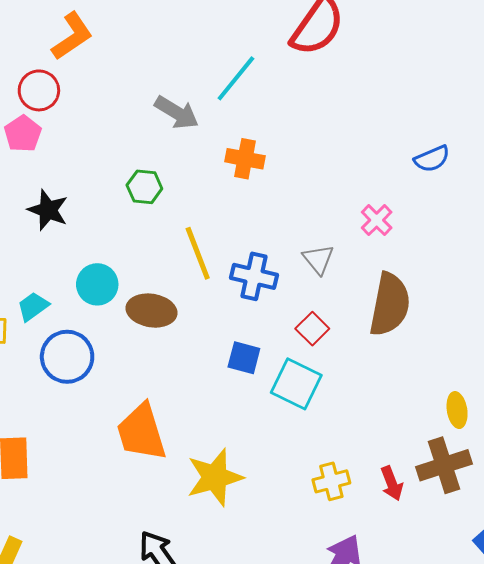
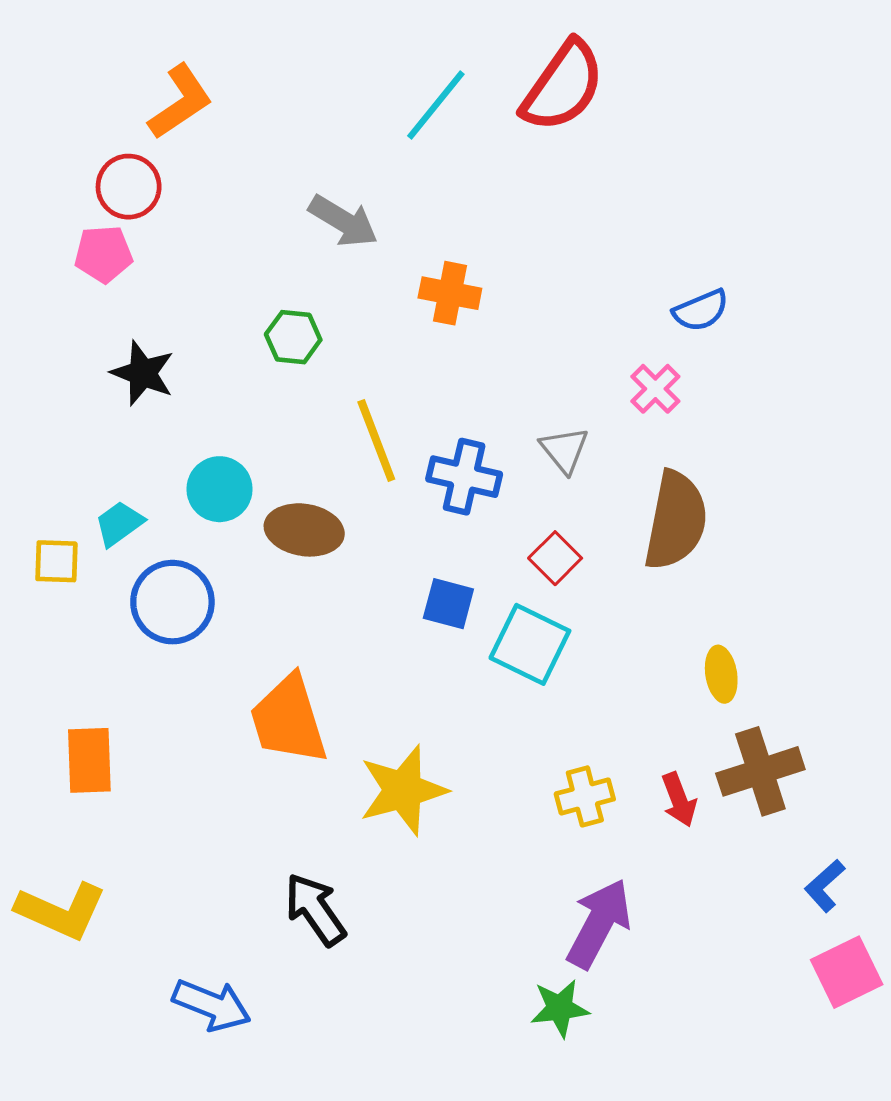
cyan line: (236, 78) -> (436, 105), moved
pink pentagon: (23, 134) -> (103, 254), turned 30
blue semicircle: (432, 159) -> (701, 310), moved
yellow ellipse: (457, 410) -> (721, 674), moved

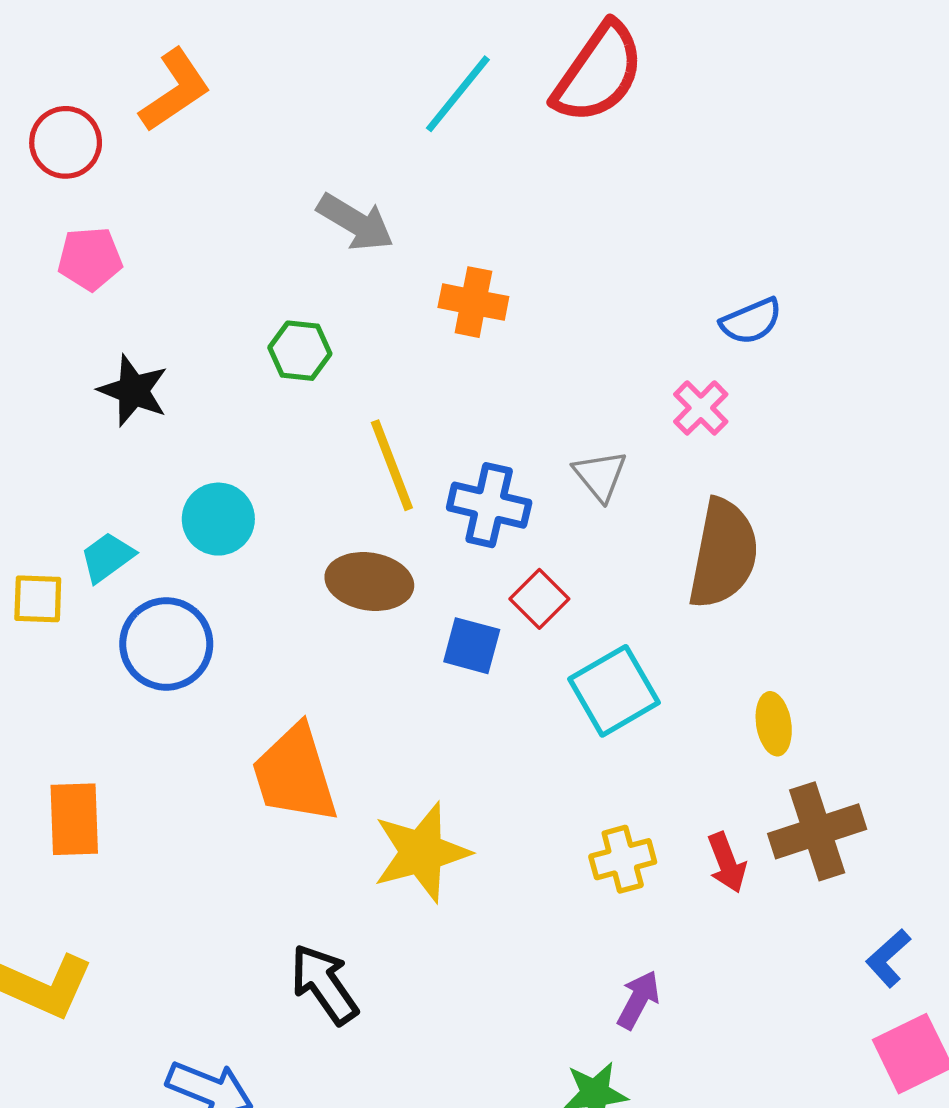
red circle: (129, 187) -> (66, 142), moved
brown ellipse: (304, 530) -> (369, 581), moved
red square: (555, 558) -> (539, 599), moved
cyan square: (530, 644) -> (614, 691), moved, turned 34
purple arrow: (599, 923) -> (638, 1000), size x0.6

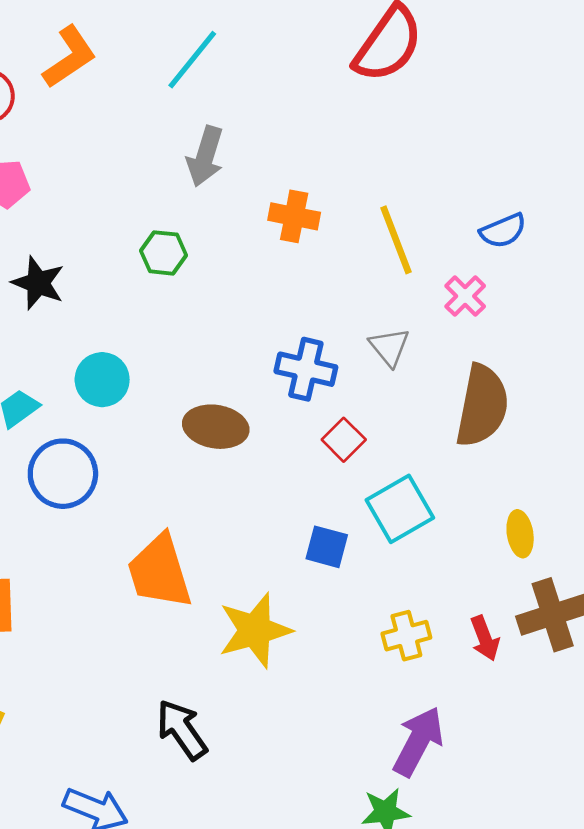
cyan line: (458, 94) -> (192, 60), moved
gray arrow: (355, 222) -> (205, 156), turned 76
yellow line: (392, 465) -> (396, 240), moved
blue square: (472, 646) -> (327, 547), moved
purple arrow: (638, 1000) -> (418, 741), size x1.6

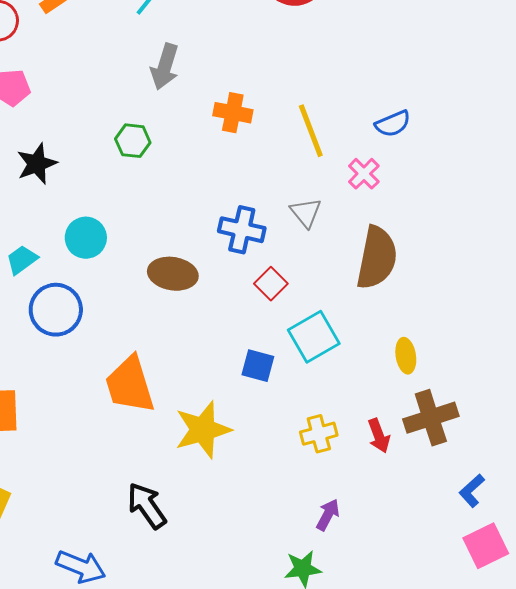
black star: (38, 283) -> (37, 164), turned 30
purple arrow: (418, 741) -> (328, 515), size x0.6

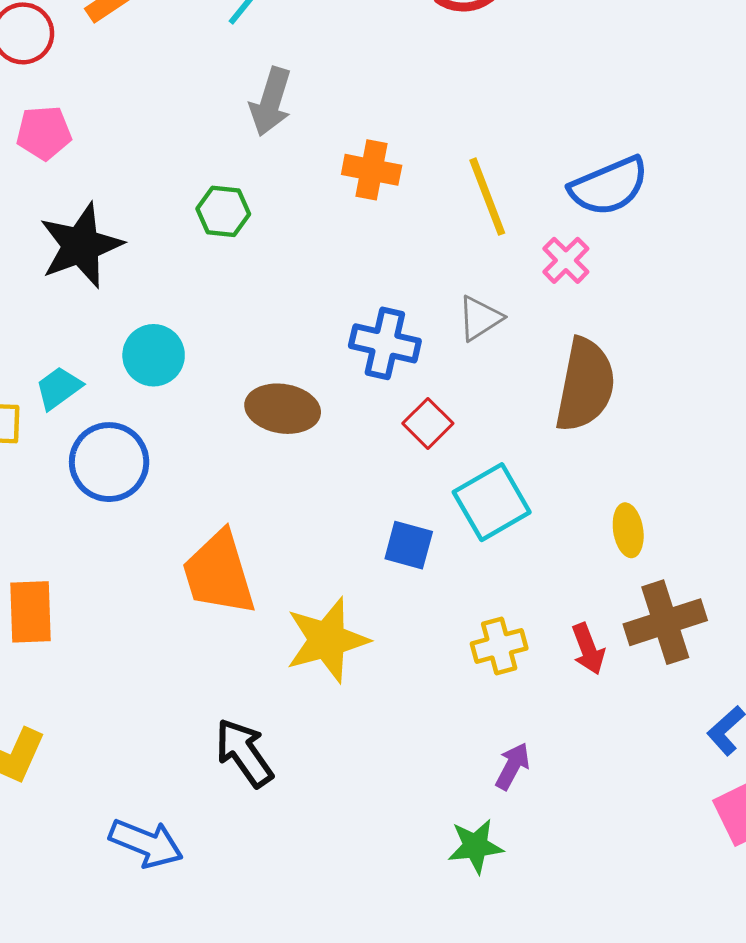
blue semicircle: (393, 124) -> (609, 186), size x1.5
black star: (37, 164) -> (81, 246), size x1.4
gray triangle: (306, 213) -> (480, 318), turned 36

